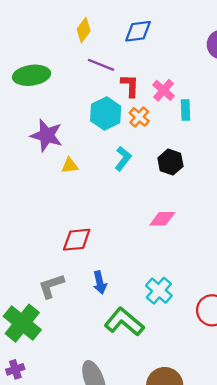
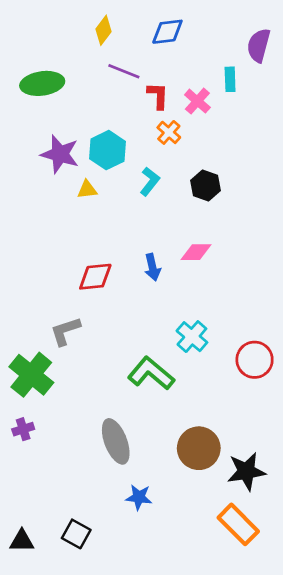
cyan rectangle: (186, 110) -> (230, 79), moved
cyan hexagon: (106, 113) -> (108, 150), moved
blue arrow: (100, 283) -> (152, 267), moved

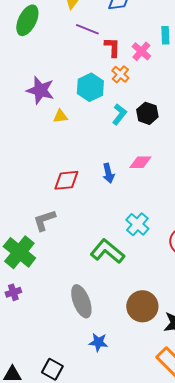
green ellipse: (42, 83) -> (27, 20), moved, turned -56
cyan hexagon: (108, 150) -> (90, 87), moved
cyan L-shape: (150, 181) -> (119, 114), moved

